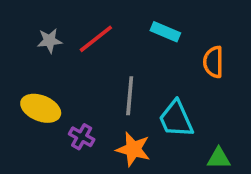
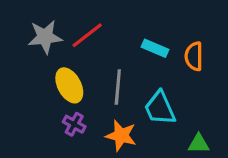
cyan rectangle: (165, 32) -> (155, 48), moved
gray star: (50, 41) -> (45, 37), size x1.5
yellow ellipse: (41, 108) -> (69, 85), moved, turned 40

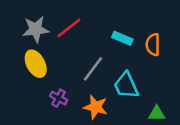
yellow ellipse: (69, 85) -> (36, 64), moved
gray line: (118, 87) -> (93, 69), turned 32

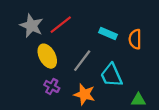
gray star: (36, 29) -> (32, 26), turned 30
yellow ellipse: (36, 64) -> (47, 56), moved

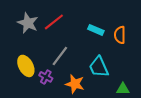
yellow ellipse: (47, 56) -> (26, 66), moved
gray line: (82, 61) -> (60, 56), moved

